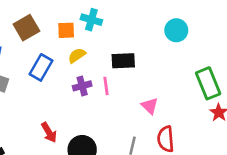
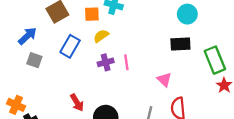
black rectangle: (123, 61) -> (180, 44), moved

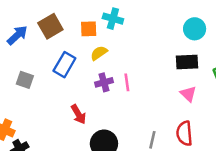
blue arrow: (27, 36) -> (17, 35), moved
pink triangle: (164, 80) -> (188, 94), moved
red arrow: (77, 103) -> (78, 114), moved

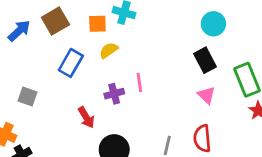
black rectangle: (187, 62) -> (205, 60), turned 65
gray square: (25, 80) -> (28, 96), moved
purple cross: (104, 82) -> (114, 94), moved

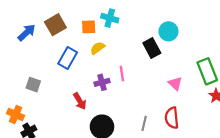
cyan circle: (213, 24) -> (168, 31), moved
black rectangle: (205, 60) -> (152, 48), moved

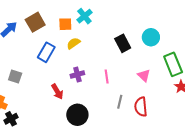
cyan cross: (110, 18) -> (84, 16), turned 35
cyan circle: (168, 31) -> (151, 37), moved
pink line: (122, 73) -> (107, 77), moved
gray line: (144, 123) -> (120, 102), moved

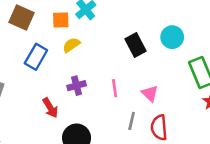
brown square: (35, 22) -> (22, 17), turned -36
pink triangle: (144, 75) -> (150, 93), moved

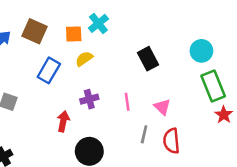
cyan circle: (172, 37) -> (201, 51), moved
red arrow: (50, 108) -> (63, 121), turned -138

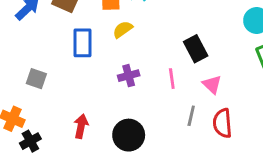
black rectangle: (148, 59) -> (196, 49), moved
blue rectangle: (49, 70) -> (82, 43), turned -30
red arrow: (63, 121) -> (81, 126), moved

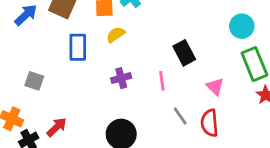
pink triangle: (212, 85) -> (215, 86), moved
gray line: (191, 116) -> (180, 116), turned -48
red arrow: (81, 126) -> (57, 127), moved, turned 35

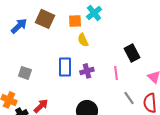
yellow semicircle: (116, 35) -> (83, 40), turned -80
blue rectangle: (78, 47) -> (65, 67), moved

